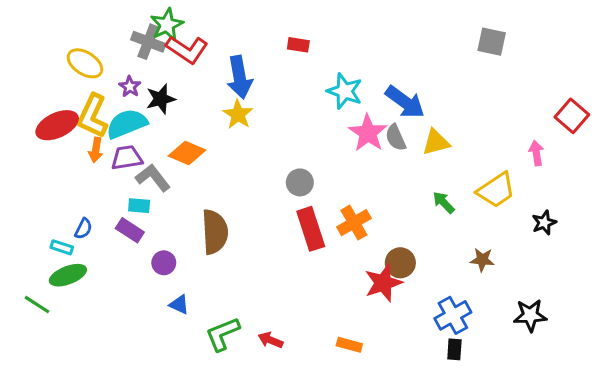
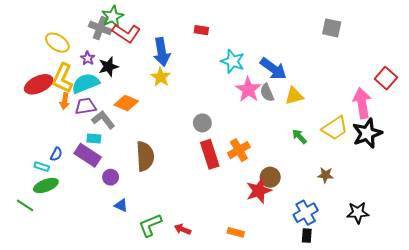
pink arrow: (536, 153) -> (362, 103), size x1.8
black star: (544, 223) -> (367, 133), moved, size x1.8
purple rectangle: (130, 230) -> (88, 155), size x1.4

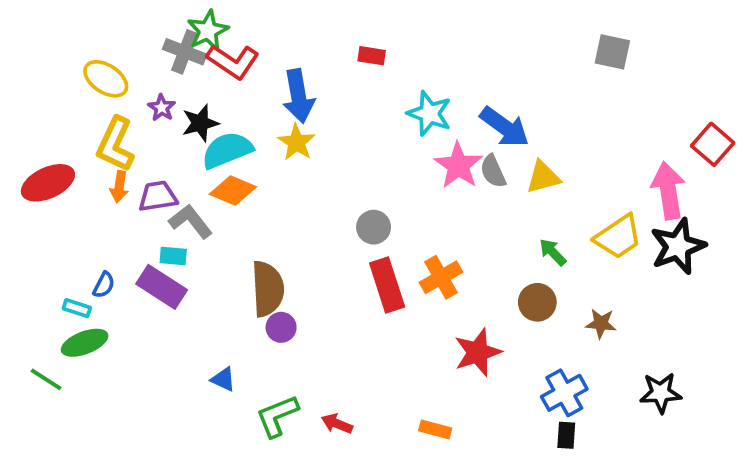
cyan semicircle: (86, 83) -> (227, 150), moved
red ellipse: (39, 84) -> (48, 183), moved
purple circle: (111, 177) -> (281, 327), moved
brown circle: (270, 177) -> (537, 302), moved

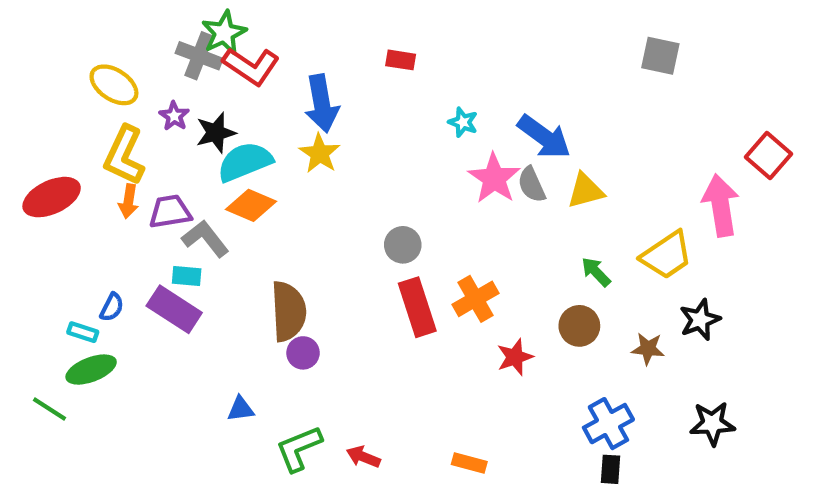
cyan star: (429, 113) -> (463, 122), size x0.6
black star: (678, 246) -> (700, 320), moved, size x0.7
red star: (478, 352) -> (515, 357), moved, size x0.7
blue triangle: (223, 379) -> (241, 409), turned -32

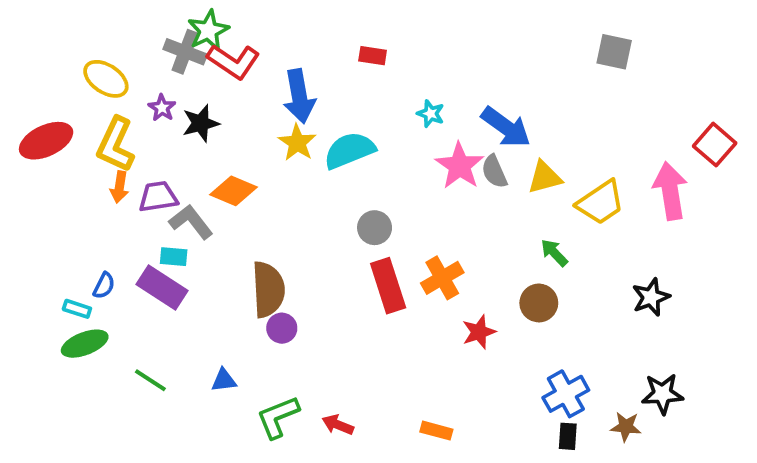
cyan semicircle: (245, 162) -> (349, 150), moved
red ellipse: (52, 197) -> (46, 141), moved
yellow trapezoid: (667, 255) -> (601, 203), moved
brown star: (648, 349) -> (626, 427), moved
green line: (49, 409) -> (150, 380), moved

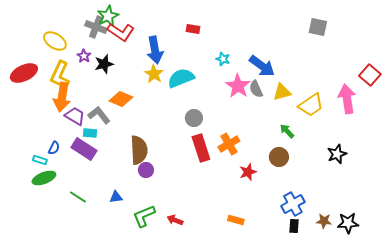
orange arrow: (119, 187) -> (62, 97), size x1.8
purple trapezoid: (158, 197) -> (75, 116), moved, turned 40
black star: (662, 394) -> (348, 223), moved
orange rectangle: (436, 431) -> (236, 220), moved

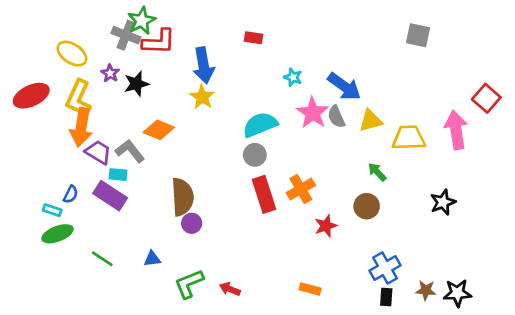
red L-shape: (121, 32) -> (159, 42), turned -32
cyan semicircle: (181, 78) -> (260, 125), moved
yellow trapezoid: (311, 105) -> (409, 138), turned -148

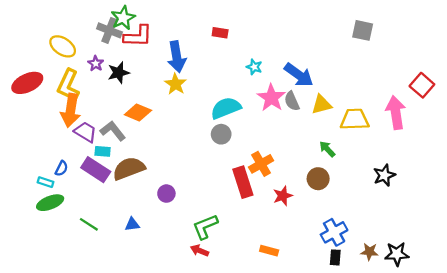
red rectangle: (264, 194) -> (243, 182), moved
brown semicircle: (182, 197) -> (129, 168), moved, turned -108
green L-shape: (189, 284) -> (205, 227), moved

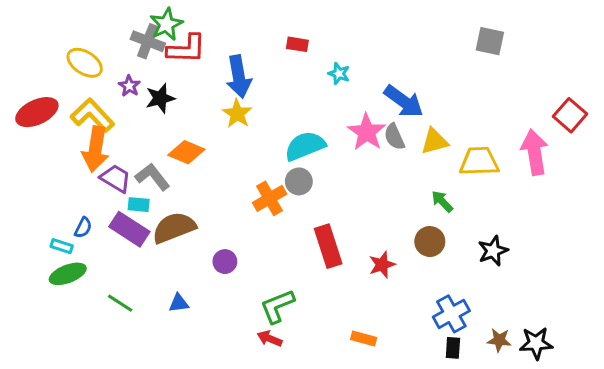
cyan star: (254, 67) -> (339, 74), moved
yellow L-shape: (68, 85) -> (92, 115), turned 112
orange cross: (261, 164) -> (270, 198), moved
black star: (384, 175) -> (493, 251), moved

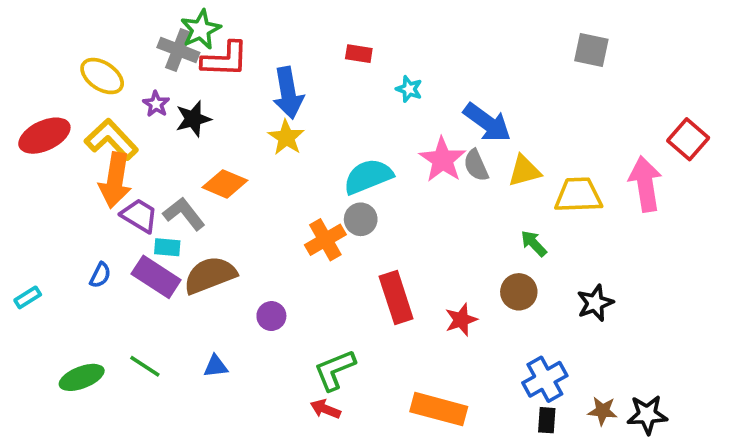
cyan rectangle: (62, 246) -> (28, 297), moved, turned -50
green ellipse: (68, 274) -> (82, 377), moved
orange rectangle: (364, 339) -> (439, 409), size x1.8

